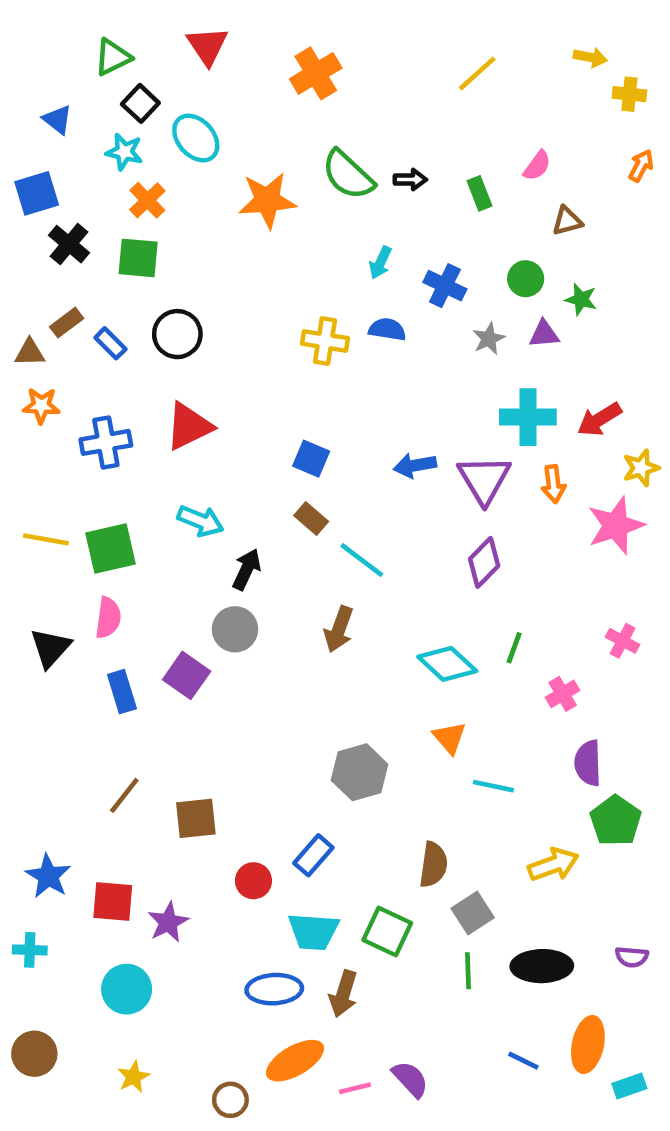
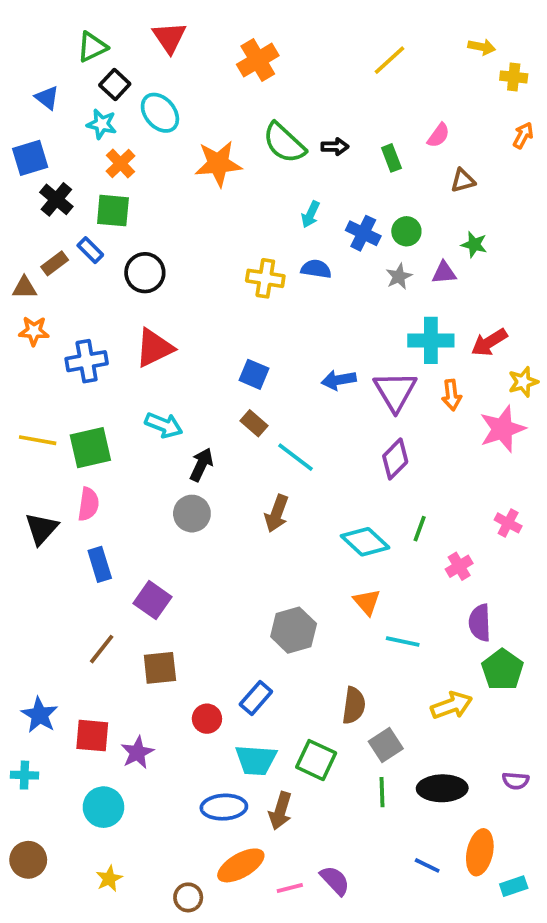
green circle: (526, 279) -> (406, 231), moved
blue rectangle: (110, 343) -> (90, 250), moved
purple square: (187, 675) -> (152, 600), moved

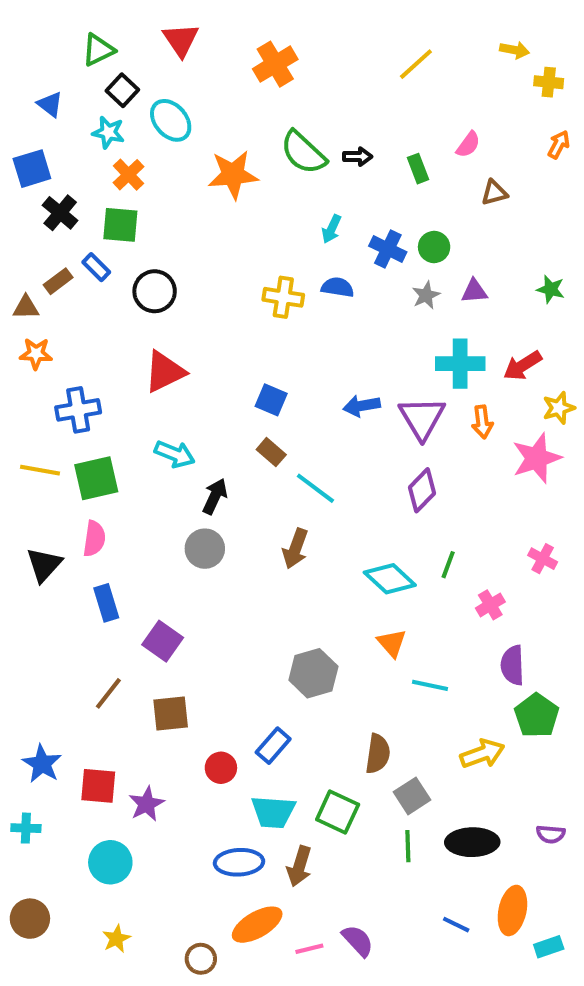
green star: (474, 244) -> (551, 289), moved
blue cross: (87, 361) -> (78, 410), moved

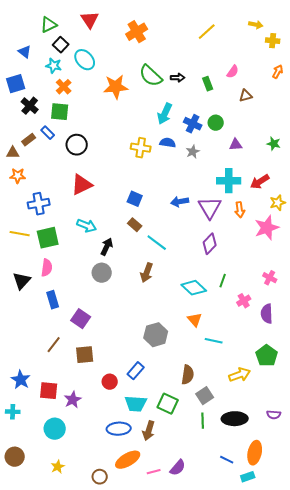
cyan arrow: (332, 229) -> (165, 114), size x1.5
gray star: (426, 295) -> (193, 152), moved
purple semicircle: (512, 665) -> (267, 314), moved
purple semicircle: (358, 941) -> (178, 468), turned 84
cyan rectangle: (549, 947) -> (248, 477), moved

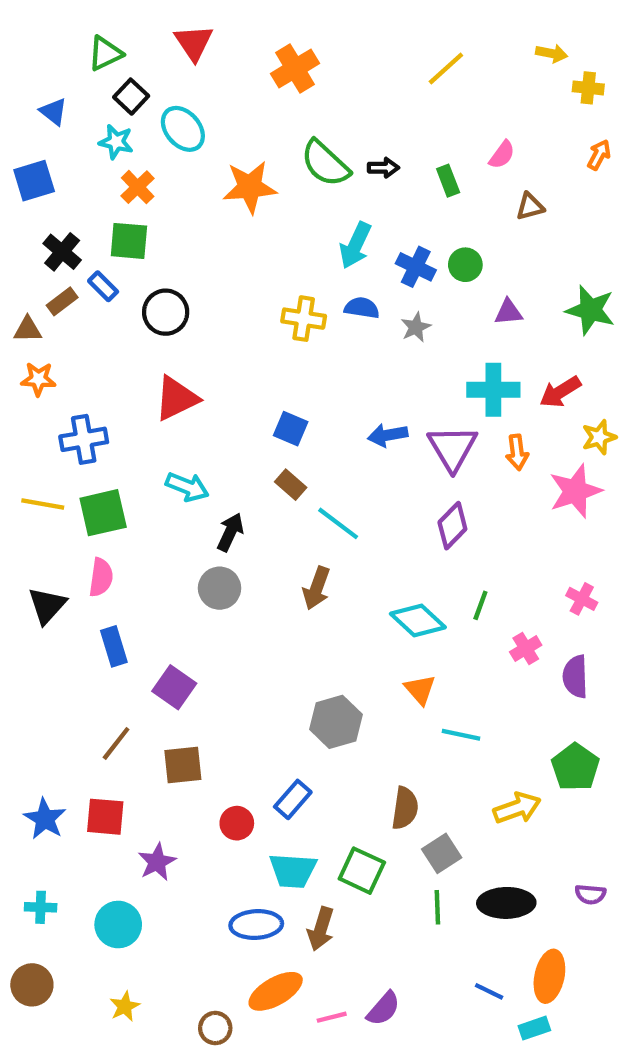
black cross: (30, 106) -> (62, 252), moved
green star: (274, 144) -> (590, 310), size x1.6
red square: (49, 391) -> (105, 817), moved
cyan cross: (13, 412) -> (41, 907), moved

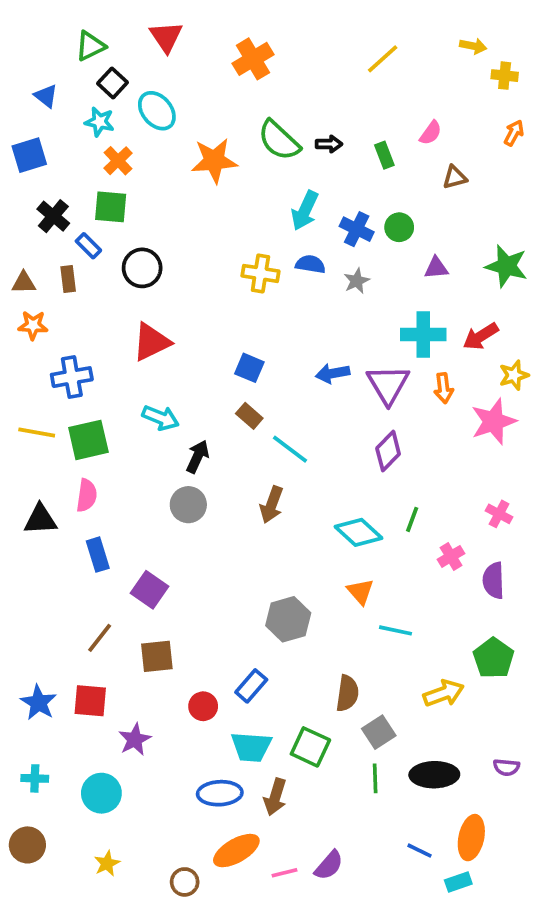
brown rectangle: (62, 301) -> (68, 279), moved, turned -60
black triangle: (47, 605) -> (40, 519), turned 45

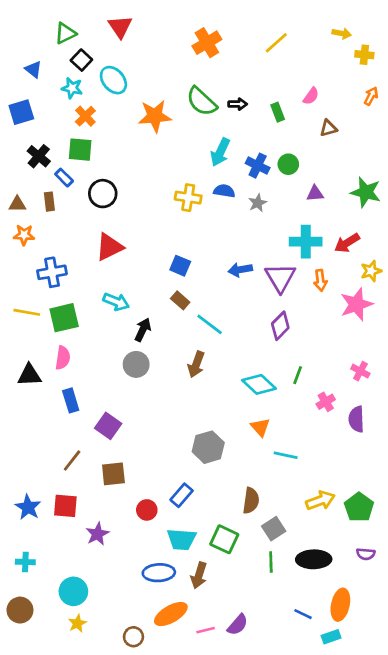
orange cross: (253, 59) -> (207, 43), moved
green pentagon: (493, 658) -> (359, 507), moved
cyan circle: (101, 793) -> (73, 591), moved

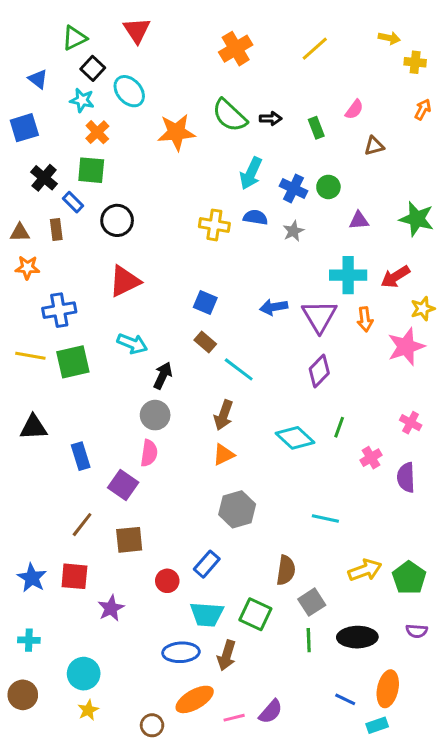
pink semicircle: (63, 358) -> (149, 453), moved
orange triangle: (260, 427) -> (224, 455), moved, turned 45

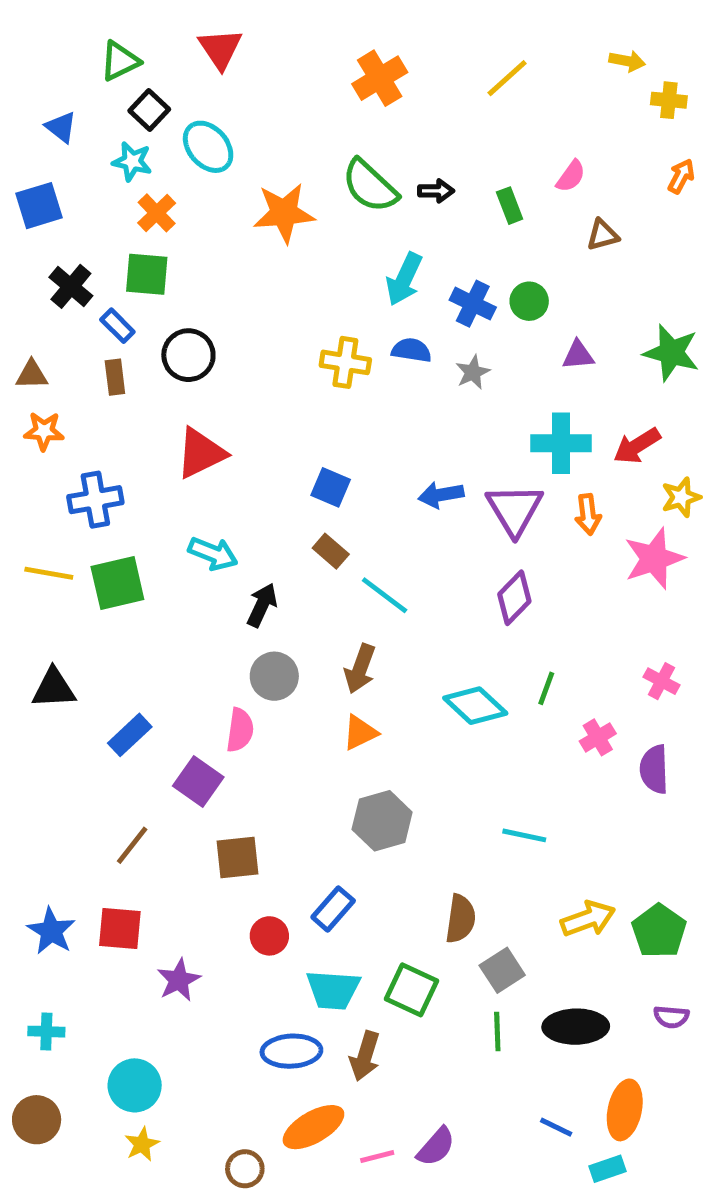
brown rectangle: (56, 230) -> (115, 377), moved
gray circle: (155, 415) -> (274, 676), moved
blue rectangle: (81, 456) -> (130, 735), turned 64
brown square: (129, 540) -> (238, 858), moved

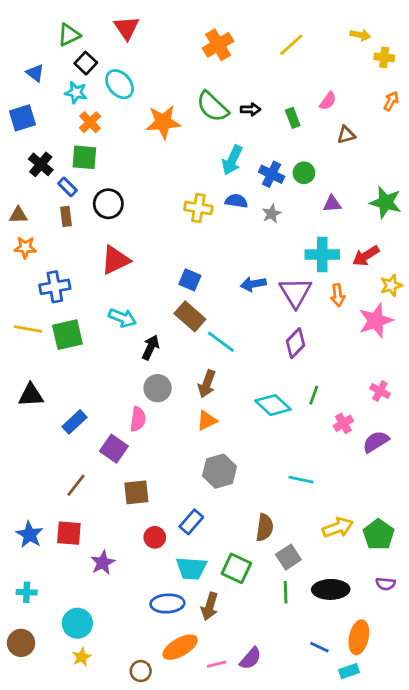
brown rectangle: (331, 551) -> (190, 316), size x1.5
purple semicircle: (654, 769) -> (376, 442), turned 60

